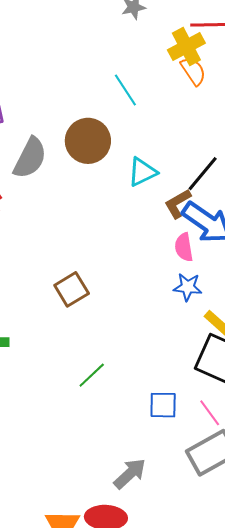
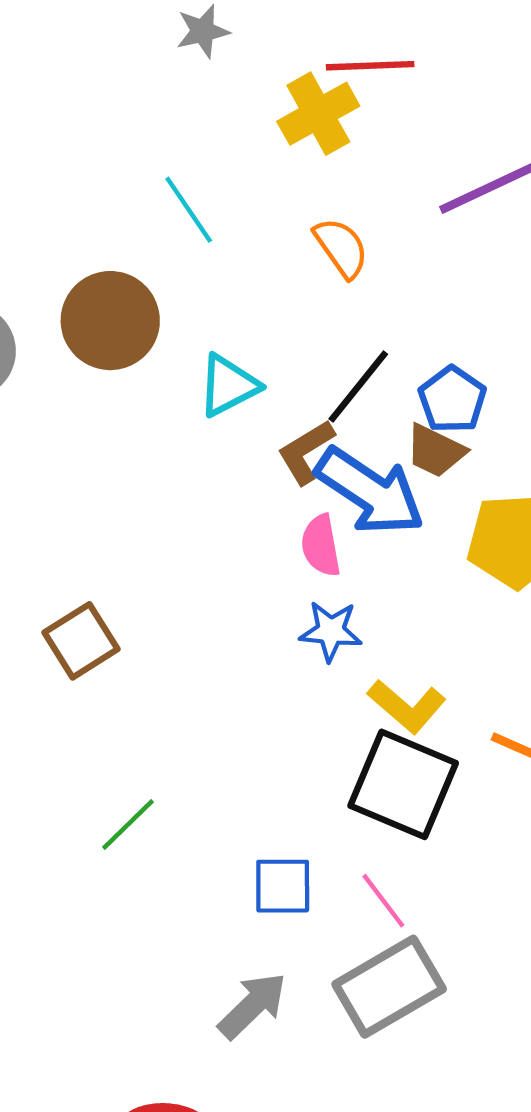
orange semicircle: (193, 71) -> (341, 248), moved
gray arrow: (130, 474) -> (252, 1006), moved

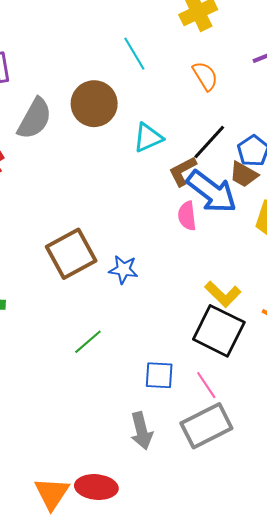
blue star: (331, 631) -> (123, 270), moved
brown square: (81, 641) -> (71, 254), size x1.4
gray arrow: (252, 1006) -> (141, 431), turned 117

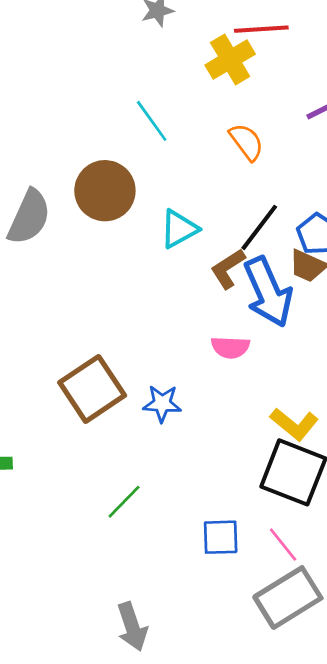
blue arrow: (212, 192) -> (268, 292), turned 34
pink semicircle: (187, 216) -> (230, 347), moved, turned -76
gray arrow: (141, 431) -> (132, 627), moved

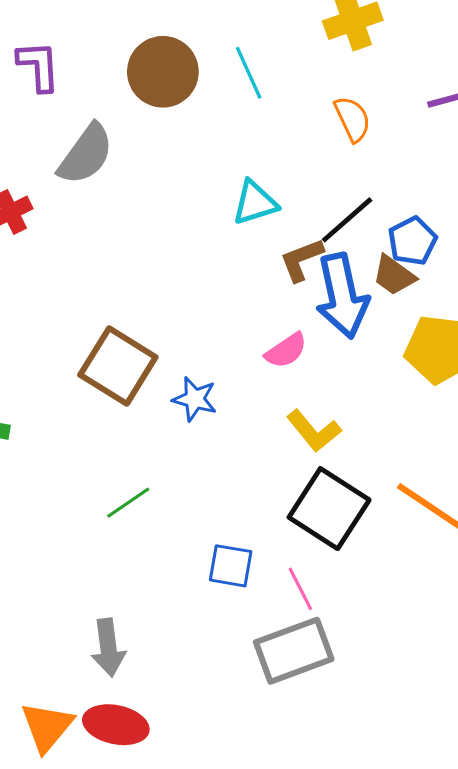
brown circle: (105, 191) -> (163, 72), moved
pink semicircle: (230, 347) -> (286, 350), turned -48
brown square: (92, 389) -> (118, 366), turned -36
yellow L-shape: (294, 424) -> (314, 431), moved

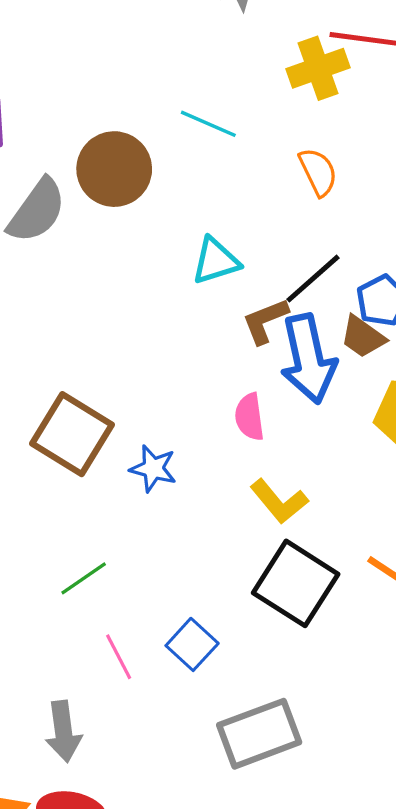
brown circle: (163, 72) -> (114, 169), moved
cyan line: (249, 73) -> (208, 124), turned -42
pink semicircle: (286, 350) -> (249, 417), turned 117
blue square: (231, 566) -> (192, 644), turned 33
pink line: (300, 589) -> (119, 657), moved

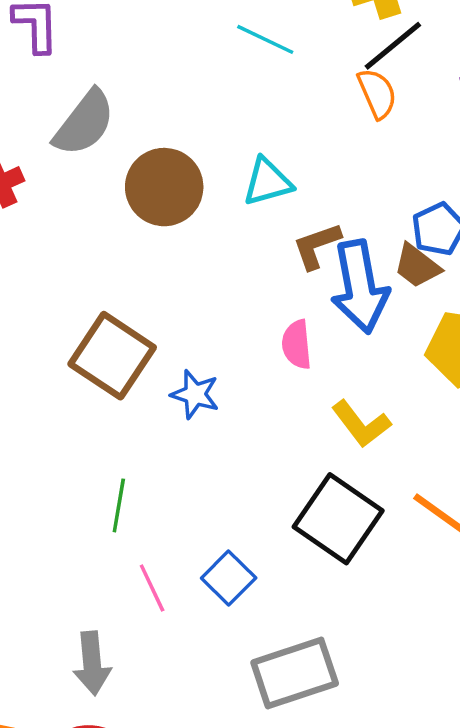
brown circle: (114, 169) -> (164, 187), moved
black line: (313, 279) -> (393, 46), moved
yellow L-shape: (279, 501) -> (361, 424), moved
green line: (84, 578) -> (119, 505), turned -48

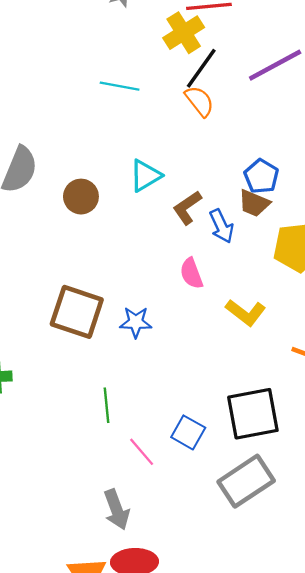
brown circle: (164, 187) -> (81, 197), size x0.7
blue arrow: (360, 287) -> (222, 226), size x0.6
black square: (338, 519) -> (253, 414), moved, turned -30

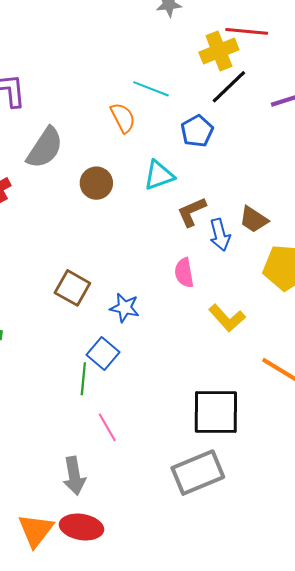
orange semicircle: (199, 101) -> (123, 118), moved
blue pentagon: (261, 176) -> (197, 131), moved
brown square: (77, 312) -> (72, 288), size x0.7
blue square: (188, 432) -> (103, 354), moved

